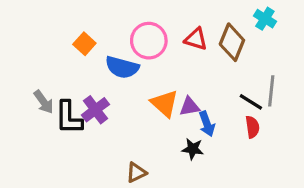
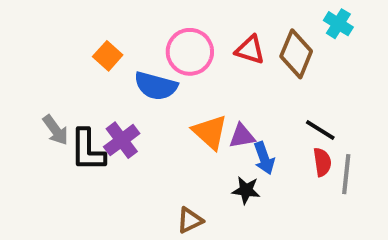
gray line: (271, 91) -> (346, 174), moved
brown triangle: (136, 172) -> (190, 220), moved

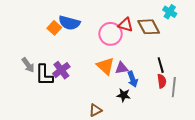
pink circle: (190, 52) -> (111, 34), moved
brown diamond: (296, 54) -> (149, 27), turned -50
blue semicircle: (156, 86) -> (69, 23), moved
black line: (320, 130) -> (161, 65), turned 42

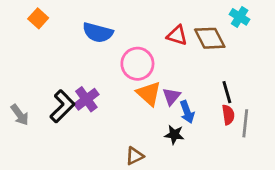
orange square: (54, 28) -> (38, 18), moved
pink circle: (111, 34) -> (137, 64), moved
gray arrow: (28, 65) -> (20, 115), moved
purple triangle: (122, 68) -> (171, 96), turned -40
black L-shape: (44, 75) -> (62, 106), turned -135

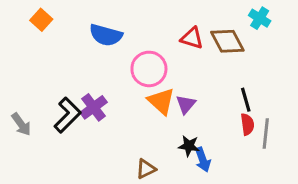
blue arrow: (187, 112) -> (203, 160), moved

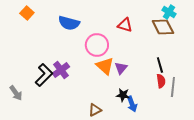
brown diamond: (227, 41) -> (163, 27), moved
gray arrow: (21, 124) -> (16, 93), moved

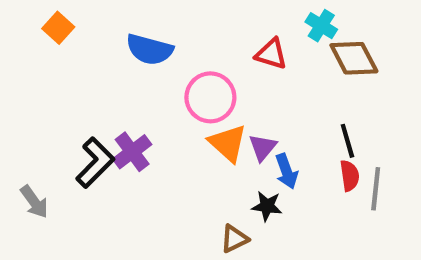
cyan cross: (169, 12) -> (321, 26), moved
blue arrow: (132, 104) -> (287, 171), moved
brown triangle: (95, 110) -> (234, 239), moved

